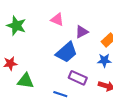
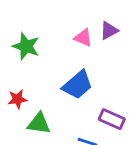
purple triangle: (82, 32) -> (109, 31), moved
blue trapezoid: (66, 52) -> (77, 85), moved

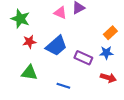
red star: (17, 99) -> (29, 42), moved
purple rectangle: (112, 119) -> (83, 58), moved

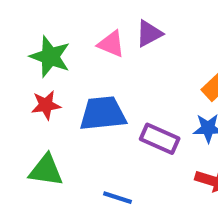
green star: (20, 19) -> (50, 57), moved
blue trapezoid: (56, 46) -> (103, 113), turned -145

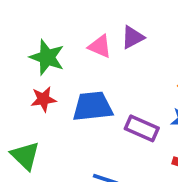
green triangle: (46, 170) -> (25, 156), moved, turned 36

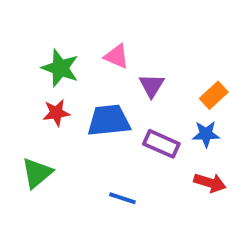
purple triangle: (133, 37) -> (152, 86), moved, turned -30
green triangle: (25, 156) -> (37, 173), turned 36

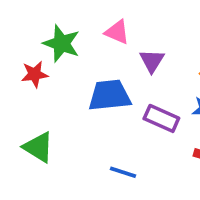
red star: (56, 113) -> (35, 74), moved
green triangle: (37, 173) -> (38, 147), turned -48

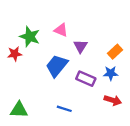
blue trapezoid: (110, 95) -> (57, 66), turned -45
green triangle: (38, 147) -> (19, 110), moved, turned -30

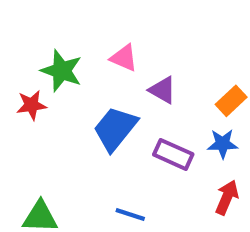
purple triangle: (80, 46) -> (162, 90), turned -32
red arrow: (113, 100) -> (227, 197), turned -84

